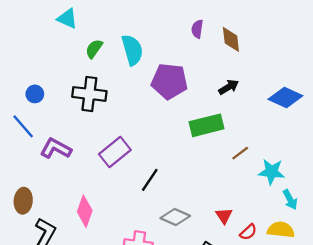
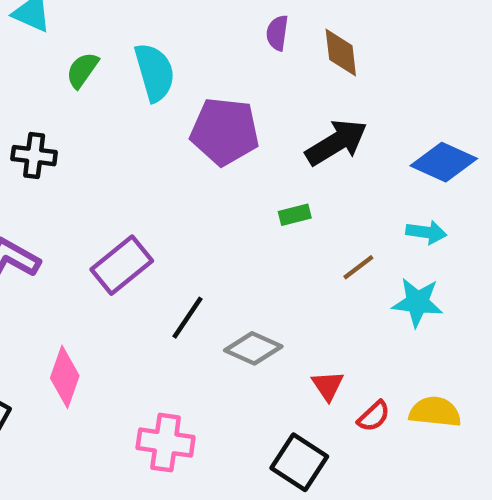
black arrow: (229, 87) -> (336, 142), size x1.6
black cross: (89, 94) -> (34, 156), moved, size x0.7
green rectangle: (207, 125) -> (295, 215), size x0.5
cyan arrow: (290, 200) -> (426, 232), moved, turned -54
gray diamond: (175, 217) -> (253, 348), moved

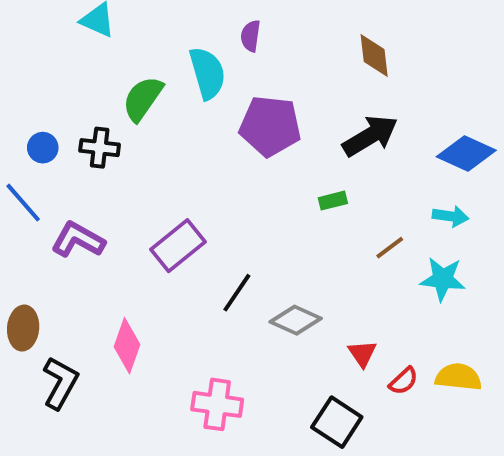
purple semicircle: (277, 33) -> (251, 36), moved
green semicircle: (82, 70) -> (143, 99), moved, size x1.4

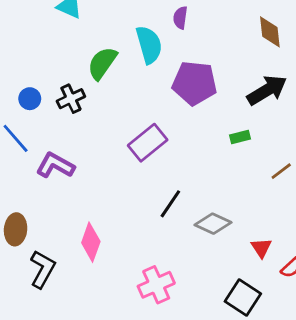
black cross: (100, 148) -> (71, 99), turned -32
purple rectangle: (178, 246) -> (148, 143), moved
pink cross: (217, 404) -> (156, 285), turned -32

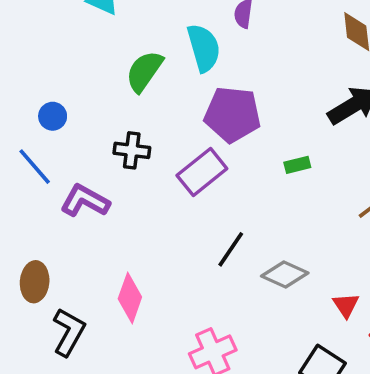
purple pentagon: (195, 83) -> (233, 114), moved
black cross: (71, 99) -> (132, 150), moved, turned 32
green rectangle: (240, 137) -> (297, 165), moved

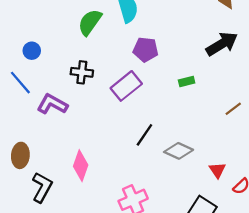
purple pentagon: (233, 114) -> (146, 50), size x0.7

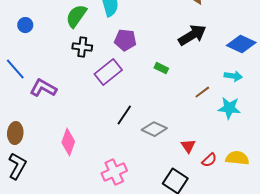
blue circle: (32, 51) -> (25, 25), moved
black cross: (82, 72) -> (82, 47), moved
green rectangle: (187, 81) -> (161, 68), turned 40
black L-shape: (42, 187) -> (17, 166), moved

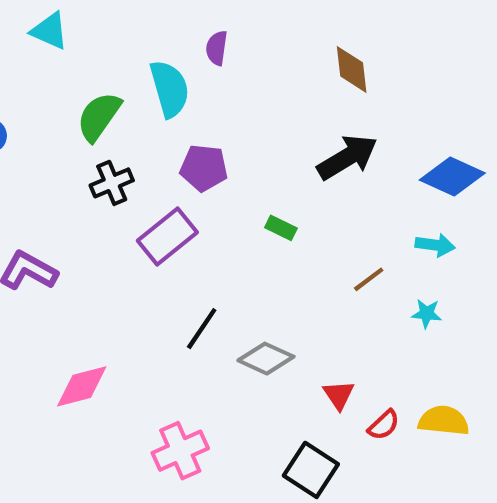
black cross: (82, 47) -> (112, 183), turned -30
cyan star: (229, 108) -> (427, 314), size x0.6
pink diamond: (68, 142) -> (82, 386), turned 56

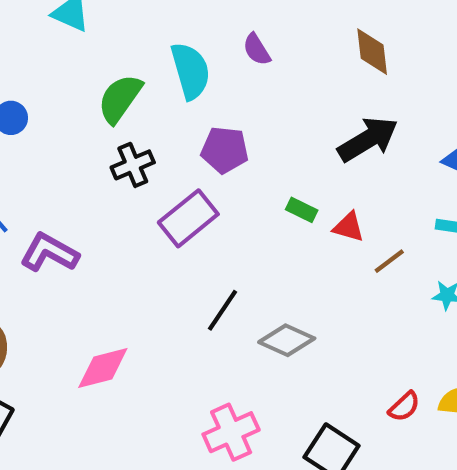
purple semicircle: (217, 48) -> (257, 49), moved, turned -40
red triangle: (339, 395) -> (349, 227), moved, turned -40
pink cross: (180, 451) -> (231, 432), moved

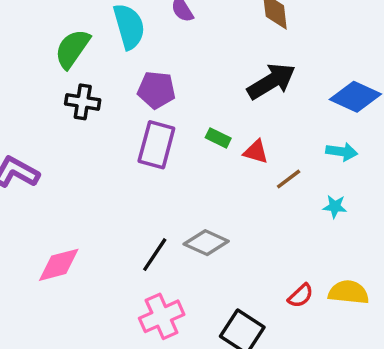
black cross: (133, 165) -> (83, 102), turned 32
purple rectangle: (188, 218) -> (156, 145), moved, turned -36
black line: (223, 310) -> (155, 255), moved

